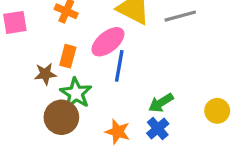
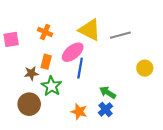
green arrow: (161, 103) -> (108, 92), turned 63
yellow circle: (217, 111) -> (145, 68), moved
brown circle: (61, 117) -> (29, 104), moved

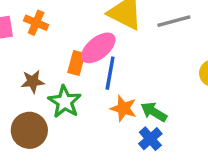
orange cross: (45, 32) -> (36, 23), moved
orange rectangle: (46, 62) -> (76, 63), moved
orange star: (79, 112) -> (123, 108), moved

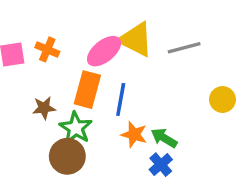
pink ellipse: (98, 48) -> (104, 51), moved
orange rectangle: (76, 63) -> (87, 90), size x1.5
brown circle: (29, 130) -> (67, 156), moved

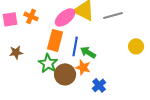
brown star: (44, 108) -> (16, 52), moved
green arrow: (164, 138) -> (88, 52), moved
brown circle: (67, 156) -> (65, 74), moved

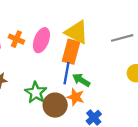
gray line: (113, 15) -> (122, 38), moved
pink ellipse: (65, 17) -> (41, 40), moved, turned -30
orange rectangle: (55, 40) -> (71, 52), moved

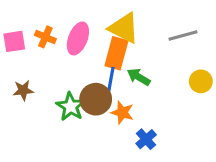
green arrow: (81, 80) -> (139, 77), moved
brown circle: (55, 105) -> (96, 99), moved

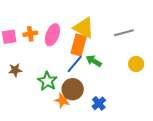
orange cross: (45, 37) -> (30, 34), turned -32
blue line: (111, 81) -> (75, 64), turned 30
brown circle: (96, 99) -> (73, 89), moved
orange star: (122, 112) -> (63, 100), moved

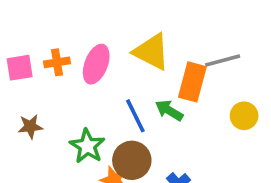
orange rectangle: (79, 45) -> (192, 82), moved
blue line: (75, 64) -> (135, 116), turned -66

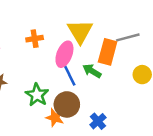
yellow triangle: (151, 52) -> (80, 31), turned 32
orange cross: (57, 62) -> (35, 39), moved
pink ellipse: (96, 64) -> (64, 54), moved

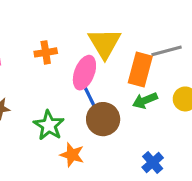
green arrow: (92, 71) -> (145, 101), moved, turned -54
brown circle: (67, 104) -> (103, 119), moved
blue cross: (98, 121) -> (153, 163), moved

